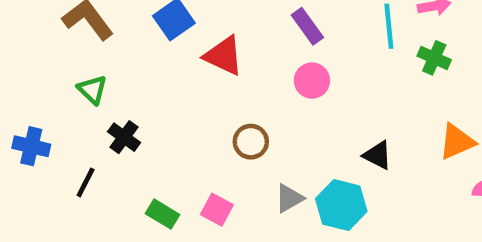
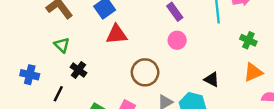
red triangle: (224, 56) -> (116, 34), moved, turned -30
green cross: (434, 58) -> (248, 40), moved
brown circle: (251, 142) -> (145, 72), size x1.5

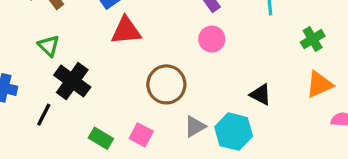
green cross: (248, 40) -> (313, 39), turned 35
black cross: (78, 70) -> (72, 81), size x1.5

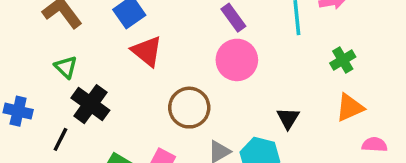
red triangle: (126, 31) -> (147, 51), turned 44
pink circle: (212, 39) -> (237, 60), size x1.5
black triangle: (261, 95) -> (288, 118), turned 35

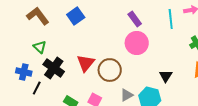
red triangle: (147, 51) -> (86, 63), moved, turned 30
blue cross: (18, 111) -> (24, 72), moved

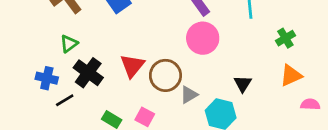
green triangle: (40, 47) -> (69, 44), turned 40
black line: (37, 88) -> (65, 100), turned 32
gray triangle: (127, 95) -> (189, 95), moved

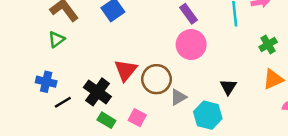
green triangle: (69, 44) -> (56, 39), moved
black cross: (88, 73) -> (97, 92), moved

